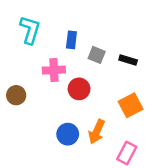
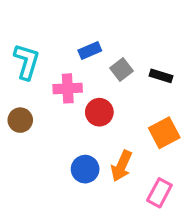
cyan L-shape: (30, 30) -> (27, 62), moved
blue rectangle: (71, 40) -> (90, 51), turned 60
gray square: (97, 55) -> (121, 69), turned 30

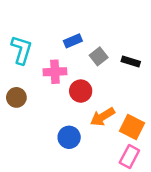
orange square: (164, 133) -> (132, 127), moved, turned -35
orange arrow: (121, 166) -> (102, 117), moved, turned 35

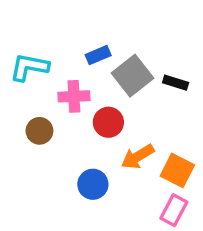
cyan L-shape: (22, 50) -> (29, 67), turned -96
gray square: (99, 56) -> (133, 76), size x1.6
brown circle: (16, 97) -> (39, 131), moved

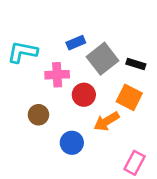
brown circle: (39, 131) -> (38, 115), moved
orange square: (177, 170) -> (129, 97), moved

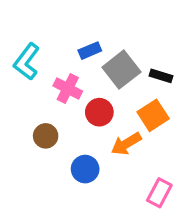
cyan L-shape: (22, 52) -> (27, 62), turned -64
pink cross: (57, 75) -> (68, 88), turned 30
orange square: (129, 97) -> (153, 115), turned 30

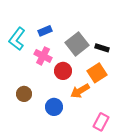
blue rectangle: (90, 51) -> (45, 31), moved
brown circle: (46, 136) -> (24, 94), moved

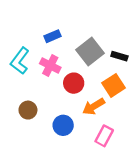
cyan L-shape: (17, 39) -> (20, 61), moved
pink rectangle: (101, 122) -> (104, 136), moved

